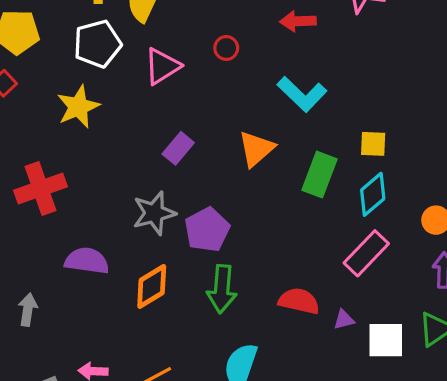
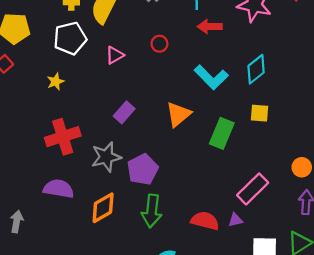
pink triangle: (162, 66) -> (115, 55), size x0.7
yellow star: (78, 107) -> (56, 82), size x0.6
red cross: (40, 189) -> (63, 137), moved
cyan diamond: (373, 194) -> (256, 69), moved
purple triangle: (344, 320) -> (235, 220), moved

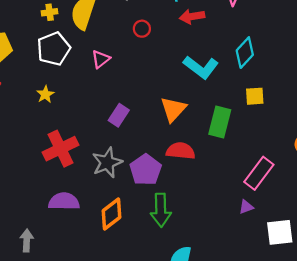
red circle: (159, 44) -> (142, 29), moved
red semicircle: (205, 221) -> (181, 151), moved

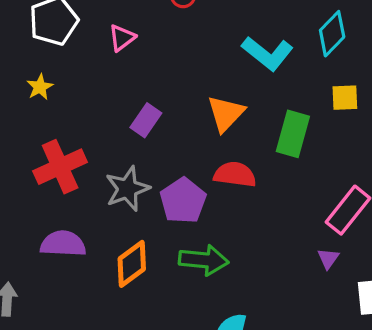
purple triangle: (246, 207) -> (328, 259), turned -35
green arrow: (161, 210) -> (204, 260), turned -84

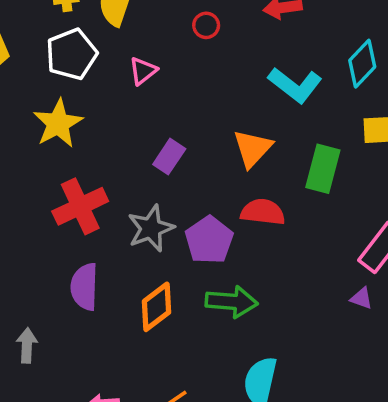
yellow star: (40, 87) -> (58, 123), size x1.8
purple semicircle: (63, 244) -> (84, 287), turned -90
purple triangle: (328, 259) -> (361, 298), turned -45

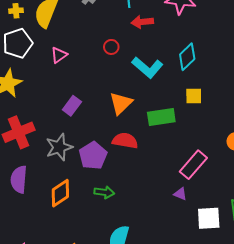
red circle: (206, 25) -> (111, 47), moved
green rectangle: (323, 169) -> (161, 117), turned 64
green arrow: (231, 302) -> (104, 192), size x0.7

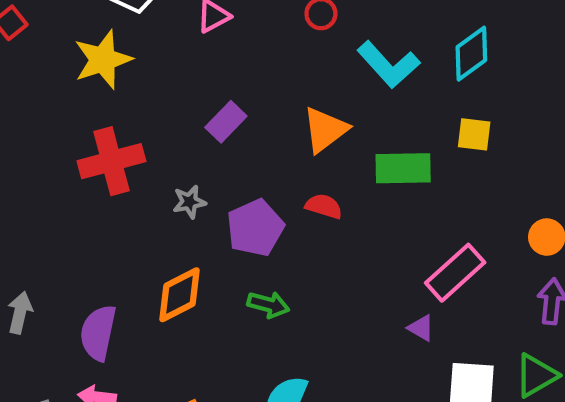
red semicircle: (125, 141) -> (324, 206), size x0.7
gray star: (59, 147) -> (189, 202), size x0.6
purple semicircle: (19, 179) -> (98, 333), moved

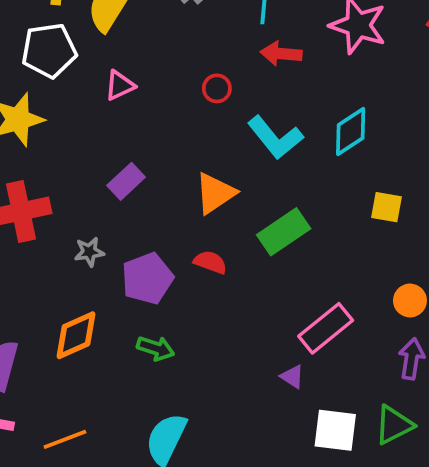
yellow square: (474, 134) -> (387, 207), moved
green rectangle: (403, 168) -> (284, 232), turned -36

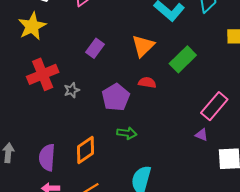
gray star: (89, 252) -> (72, 90), moved
orange diamond: (76, 335) -> (85, 150), moved

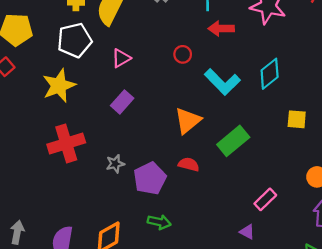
purple rectangle: (95, 48) -> (122, 102), moved
gray star: (72, 90) -> (115, 164), moved
pink rectangle: (214, 106) -> (265, 199), size x0.7

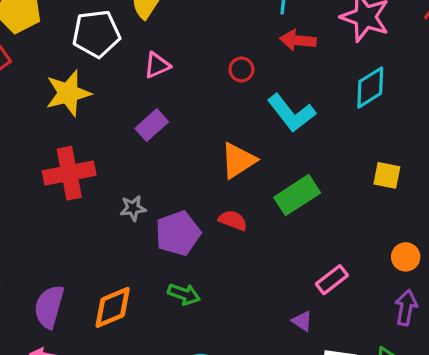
cyan diamond: (270, 74) -> (370, 87), moved

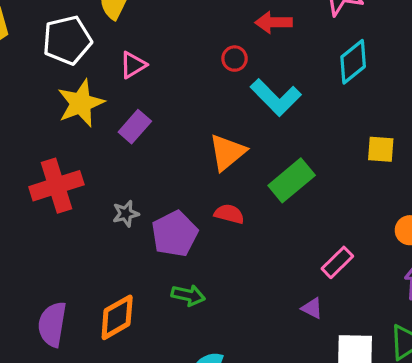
red circle: (241, 69) -> (235, 59), moved
yellow star: (68, 93) -> (81, 103), moved

